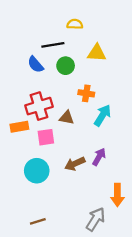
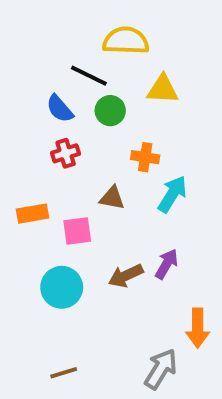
yellow semicircle: (75, 24) -> (126, 41), size x1.6
black line: (53, 45) -> (89, 76), turned 35
red cross: (39, 106) -> (66, 153), moved, size x0.6

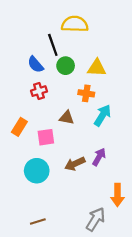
black line: (89, 76) -> (53, 45), turned 45
yellow triangle: (163, 89) -> (97, 68), moved
orange rectangle: (33, 214) -> (19, 127), turned -48

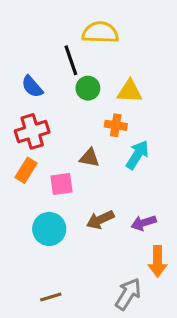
blue semicircle: (36, 64) -> (32, 87), moved
red cross: (39, 91) -> (32, 131), moved, size x1.5
purple arrow: (99, 157) -> (144, 223), moved, turned -138

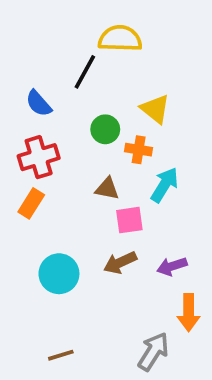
black line: (71, 60) -> (85, 72), turned 48
green circle: (88, 88) -> (105, 129), moved
yellow triangle: (130, 91) -> (155, 109), turned 36
pink square: (62, 184) -> (129, 220), moved

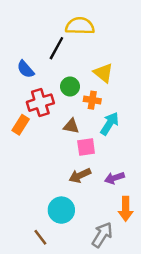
red cross: (39, 157) -> (40, 103), moved
orange rectangle: (31, 203) -> (21, 125), moved
cyan circle: (59, 274) -> (61, 210), moved
brown line: (61, 355) -> (40, 237), turned 70

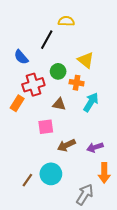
yellow semicircle: (80, 26) -> (66, 21), size x0.7
pink square: (86, 147) -> (46, 127), moved
brown line: (40, 237) -> (27, 180), moved, turned 72

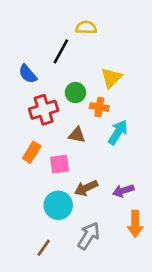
yellow triangle: (86, 60) -> (111, 78), turned 36
orange rectangle: (17, 103) -> (32, 152), moved
cyan circle: (51, 174) -> (58, 205), moved
brown line: (27, 180) -> (44, 248), moved
gray arrow: (85, 194) -> (89, 236), moved

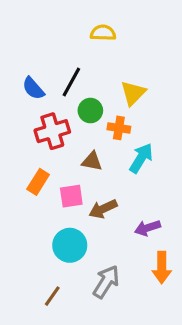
black line: (61, 51) -> (71, 82), moved
brown arrow: (86, 188) -> (103, 209), moved

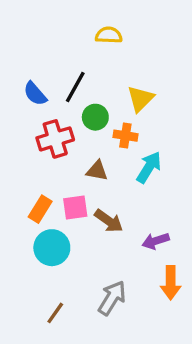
orange rectangle: (38, 182) -> (40, 209), moved
brown arrow: (103, 209) -> (109, 221), turned -120
cyan circle: (70, 245) -> (52, 248), moved

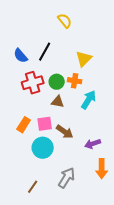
yellow semicircle: (109, 35) -> (65, 21), turned 49
green circle: (95, 117) -> (57, 82), moved
cyan circle: (52, 248) -> (43, 148), moved

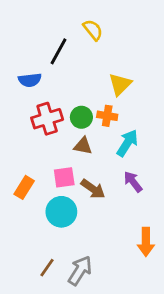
black line: (45, 52) -> (59, 51), moved
blue semicircle: (21, 56) -> (30, 80), turned -56
orange rectangle: (24, 125) -> (24, 187), moved
purple arrow: (93, 144) -> (133, 182), moved, turned 70
gray arrow: (67, 178) -> (80, 270), moved

